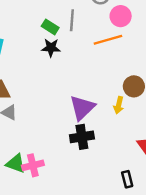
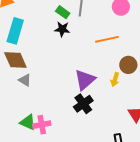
orange line: (108, 40) -> (107, 39), moved
black cross: (82, 137) -> (83, 104), turned -30

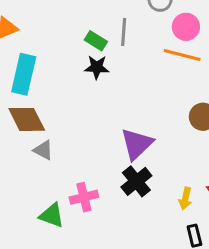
orange line: (107, 39) -> (182, 55), moved, turned 30
yellow arrow: (115, 80) -> (185, 198), moved
pink cross: (42, 125) -> (84, 197), moved

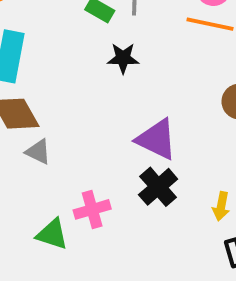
black star: (97, 67) -> (123, 58), moved
purple triangle: (137, 144) -> (157, 139), turned -48

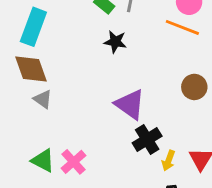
black cross: (158, 187) -> (147, 140), moved
pink cross: (92, 209) -> (73, 162), moved, turned -35

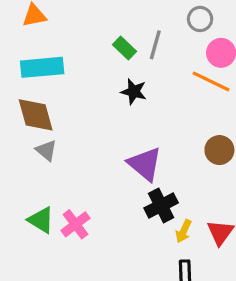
cyan rectangle: (33, 27) -> (42, 67), turned 60

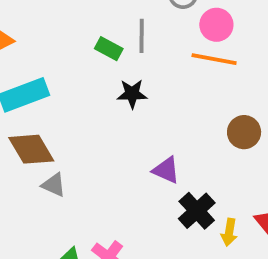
purple triangle: (145, 164) -> (166, 170), size x0.7

